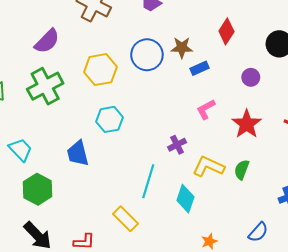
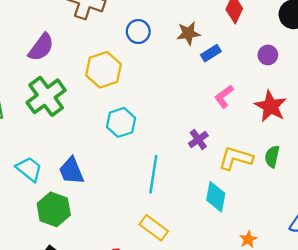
blue circle: (147, 55) -> (138, 32), moved, size x0.7
blue trapezoid: (78, 153) -> (71, 171), moved
cyan line: (148, 181) -> (153, 174), moved

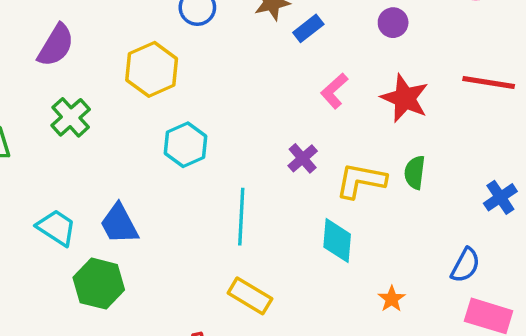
green cross: (46, 96) -> (71, 117), size x0.7

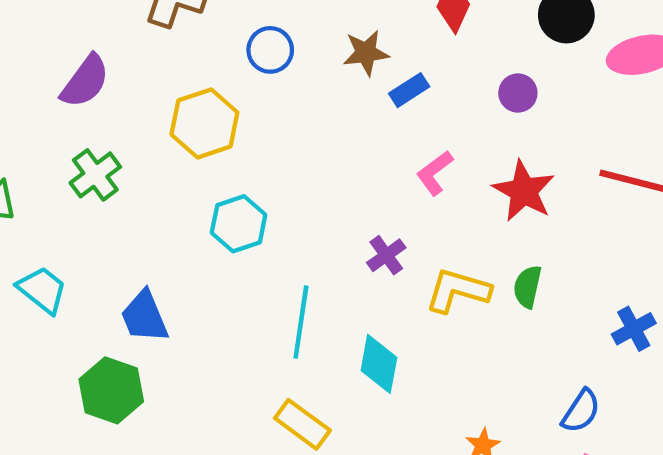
cyan trapezoid: (56, 228) -> (42, 290), moved
cyan diamond: (337, 241) -> (379, 364), moved

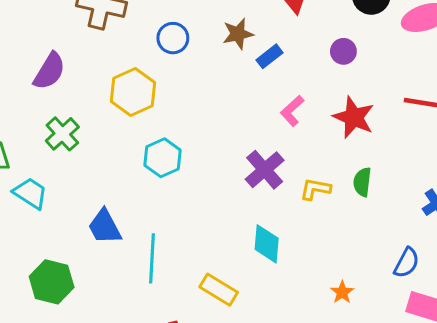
purple cross: (386, 255) -> (265, 170), size x1.5
cyan trapezoid: (42, 290) -> (30, 193), moved
yellow L-shape: (458, 291) -> (315, 189), size x0.7
cyan line: (301, 322) -> (152, 258), moved
green hexagon: (111, 390) -> (52, 282), moved

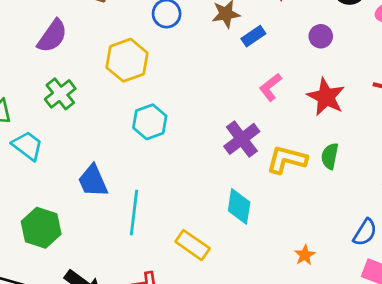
yellow L-shape: (315, 189) -> (287, 160), size x1.4

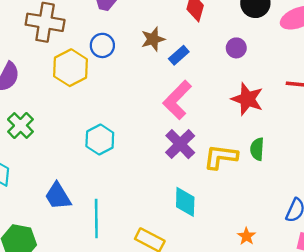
yellow hexagon: (127, 60) -> (70, 68), moved
pink L-shape: (270, 87) -> (177, 100), moved, size x1.6

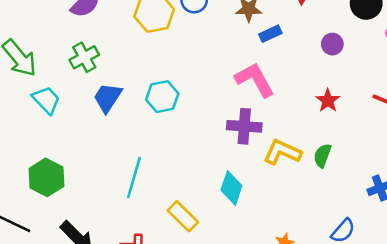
red star: (247, 99) -> (328, 100), size x0.7
pink L-shape: (177, 100) -> (255, 80), turned 90
purple cross: (180, 144) -> (244, 126), turned 32
blue trapezoid: (58, 196) -> (108, 98), moved, turned 48

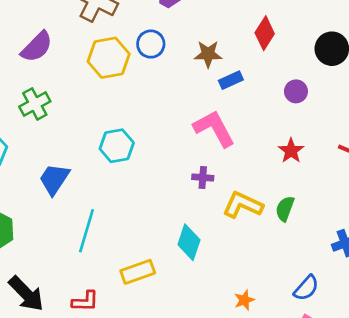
blue trapezoid: (108, 98) -> (54, 179), moved
purple cross: (244, 126) -> (203, 177), size x0.6
yellow rectangle: (183, 216) -> (138, 272), turned -64

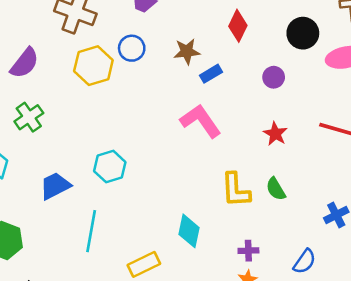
cyan hexagon: (117, 146) -> (110, 167), moved
purple cross: (203, 177) -> (248, 251), moved
blue trapezoid: (54, 179) -> (55, 186), turned 36
yellow L-shape: (243, 205) -> (236, 190), turned -111
green semicircle: (285, 209) -> (276, 189), turned -45

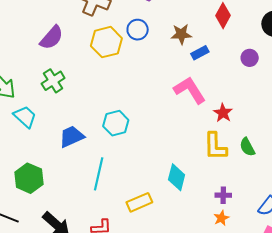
red star: (275, 134) -> (223, 113), moved

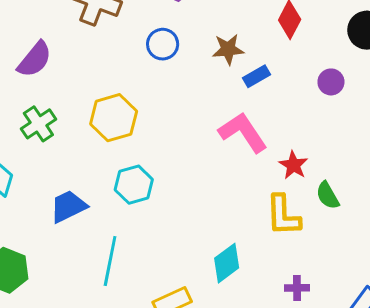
yellow hexagon: (106, 42) -> (114, 118), moved
green semicircle: (247, 147) -> (328, 195), moved
cyan diamond: (177, 177) -> (227, 263), turned 40

